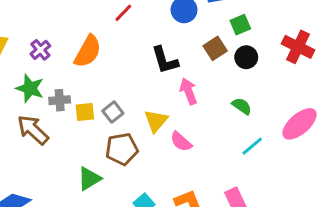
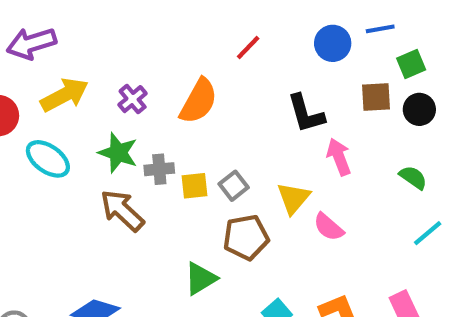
brown square: (215, 48) -> (376, 97), turned 30

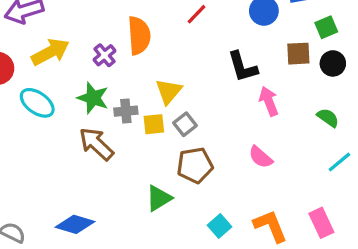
orange semicircle: (199, 101) -> (139, 36), moved, turned -33
yellow triangle: (293, 198) -> (169, 91), moved

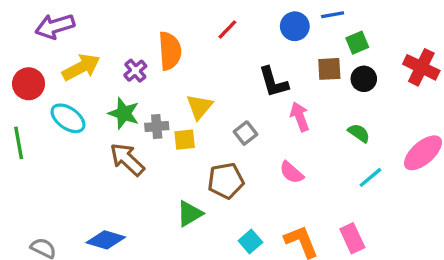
gray square: (185, 124) -> (245, 133), moved

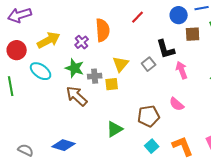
purple arrow: (55, 26) -> (20, 15), moved
brown square: (329, 69) -> (193, 34), moved
gray square: (245, 133) -> (149, 64), moved
brown pentagon: (226, 181) -> (149, 116), moved

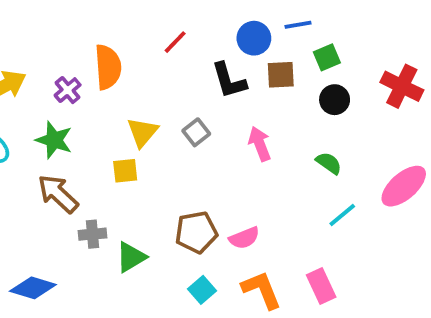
black L-shape: (166, 49) -> (229, 80), moved
gray cross: (95, 76) -> (93, 234), moved
pink semicircle: (177, 104) -> (244, 238), moved, turned -63

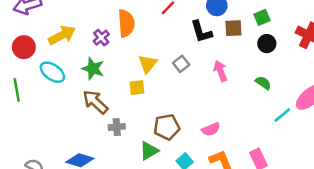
cyan line: (342, 215) -> (282, 115), moved
brown pentagon: (196, 232) -> (167, 127), moved
green triangle: (131, 257) -> (149, 151), moved

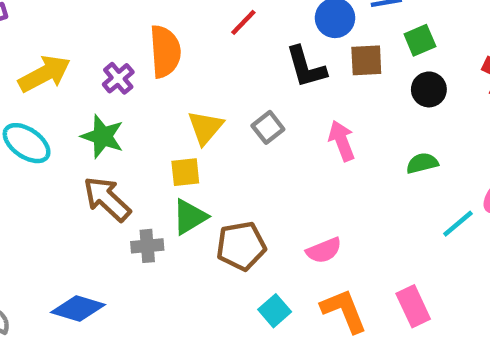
green semicircle: (263, 83) -> (422, 163), turned -49
green triangle: (149, 151) -> (190, 217), moved

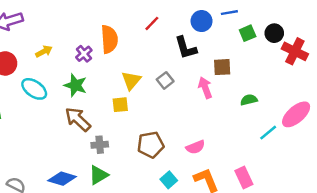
brown square: (366, 60) -> (222, 67), moved
yellow arrow: (44, 74) -> (44, 51), size x0.6
black circle: (429, 89) -> (274, 33), moved
green triangle: (190, 217) -> (98, 175), moved

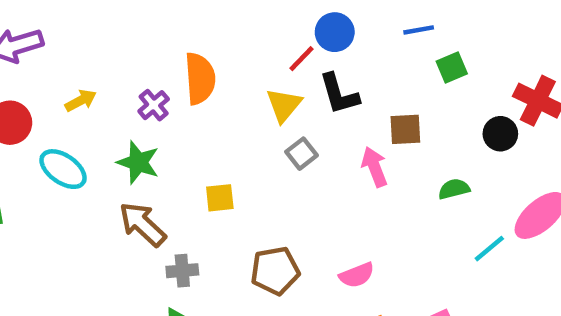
blue circle: (202, 21) -> (335, 32), moved
red line: (152, 23) -> (302, 59), moved
black circle: (274, 33) -> (500, 134), moved
yellow triangle: (131, 80) -> (284, 105), moved

